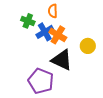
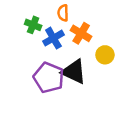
orange cross: (58, 35) -> (81, 33), moved
purple pentagon: (41, 81) -> (49, 78), moved

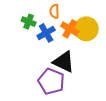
yellow circle: (105, 55) -> (86, 29), moved, size x1.5
purple pentagon: (49, 78) -> (51, 81), moved

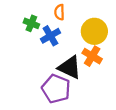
orange cross: (70, 29) -> (92, 56), moved

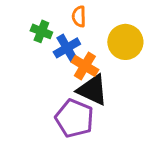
orange cross: (92, 56) -> (85, 66), moved

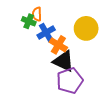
orange semicircle: (79, 16) -> (37, 14), moved
purple pentagon: (74, 118) -> (70, 81), moved, turned 30

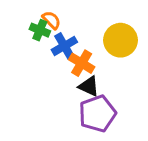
orange semicircle: (37, 14) -> (51, 20), turned 136
black triangle: (64, 61) -> (89, 86), size x0.7

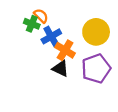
black triangle: (89, 86) -> (60, 69), moved
purple pentagon: (97, 114) -> (96, 69), moved

